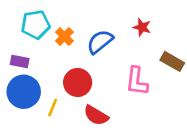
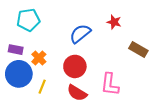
orange cross: (64, 36) -> (39, 58), moved
pink L-shape: (137, 81) -> (110, 84), moved
red circle: (78, 82) -> (75, 66), moved

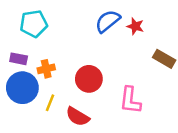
blue semicircle: (80, 34) -> (108, 21), moved
orange cross: (39, 58) -> (46, 69), turned 32
red semicircle: (77, 93) -> (78, 117), moved

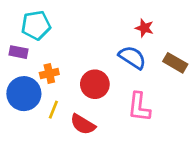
blue semicircle: (108, 21) -> (132, 57), moved, turned 72
purple rectangle: (19, 59) -> (19, 52), moved

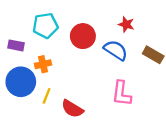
cyan pentagon: (36, 25) -> (45, 26), moved
red circle: (95, 84) -> (83, 36), moved

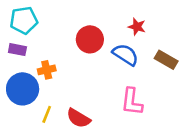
cyan pentagon: (45, 26) -> (24, 20), moved
yellow line: (47, 96) -> (47, 114), moved

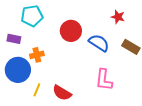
cyan pentagon: (24, 20) -> (32, 16), moved
red star: (137, 27) -> (118, 17), moved

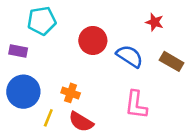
orange cross: (37, 55) -> (71, 93), moved, turned 32

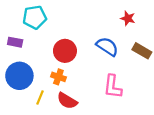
red circle: (93, 40) -> (65, 51), moved

